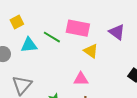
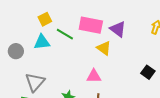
yellow square: (17, 22) -> (45, 19), moved
purple triangle: (117, 32) -> (118, 29), moved

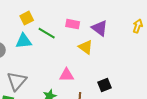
pink rectangle: (91, 25) -> (73, 24), size x0.6
black square: (148, 72) -> (105, 85), moved, turned 32
pink triangle: (94, 76) -> (67, 75), moved

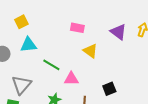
yellow square: (27, 18) -> (21, 22), moved
purple triangle: (100, 28) -> (118, 32), moved
green line: (47, 33) -> (51, 65), moved

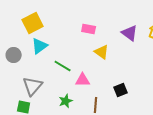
yellow square: (21, 22) -> (33, 23), size x1.5
cyan triangle: (28, 45) -> (40, 46), turned -30

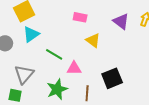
black square: (121, 90) -> (112, 78), size x1.5
green star: (66, 101) -> (57, 89), size x1.5

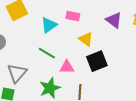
cyan triangle: (31, 34) -> (49, 25), moved
black square: (112, 78) -> (97, 61), moved

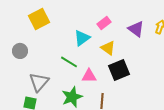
pink rectangle: (73, 16) -> (104, 23), moved, turned -48
cyan triangle: (49, 25) -> (82, 38), moved

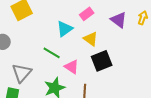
pink triangle: (89, 76) -> (72, 67), turned 35

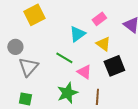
gray triangle: (22, 73) -> (28, 67), moved

